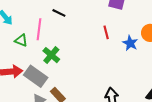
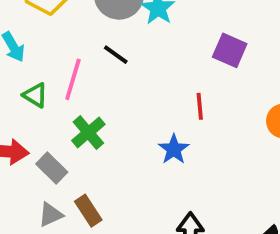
blue star: (130, 43) -> (174, 149), moved
gray rectangle: (36, 76) -> (52, 168), size x0.7

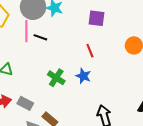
pink line: (73, 79) -> (26, 31), moved
green cross: (88, 132) -> (56, 78), moved

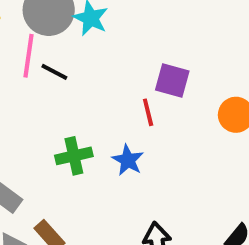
purple square: (97, 18) -> (172, 80), moved
green cross: (56, 78) -> (74, 156), turned 36

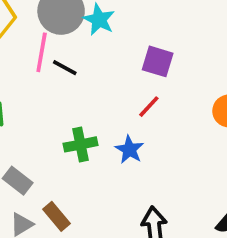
purple square: (172, 80) -> (158, 61), moved
red line: (148, 112) -> (149, 107), turned 55

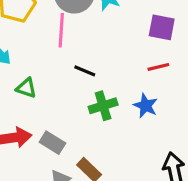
black line: (65, 68) -> (85, 71), moved
red line: (149, 107) -> (158, 67), turned 40

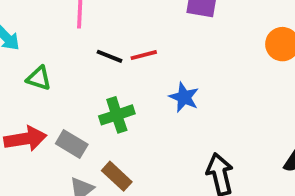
red line: (158, 67) -> (144, 55), moved
green cross: (103, 106) -> (117, 115), moved

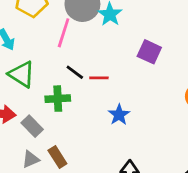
green triangle: (39, 78) -> (22, 74), size x1.5
green cross: (117, 115) -> (58, 99), moved

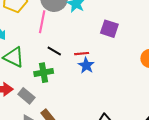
red line: (99, 78) -> (82, 54), moved
blue star: (119, 115) -> (86, 65), moved

